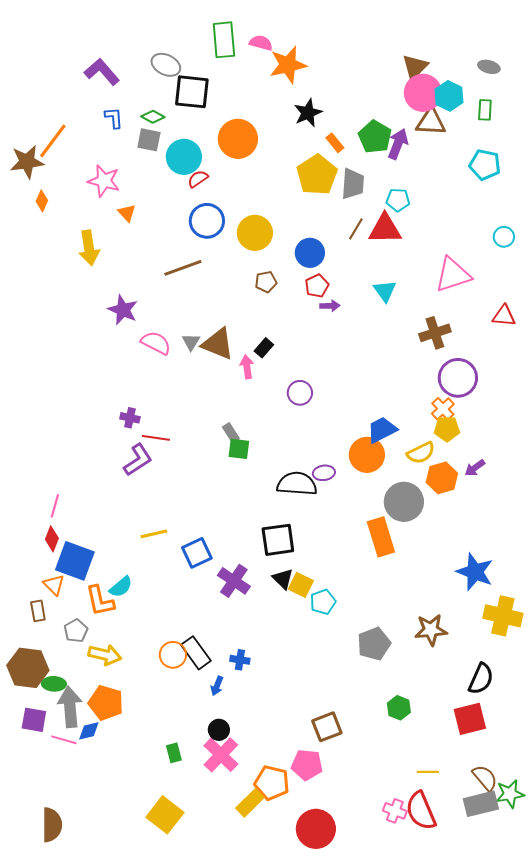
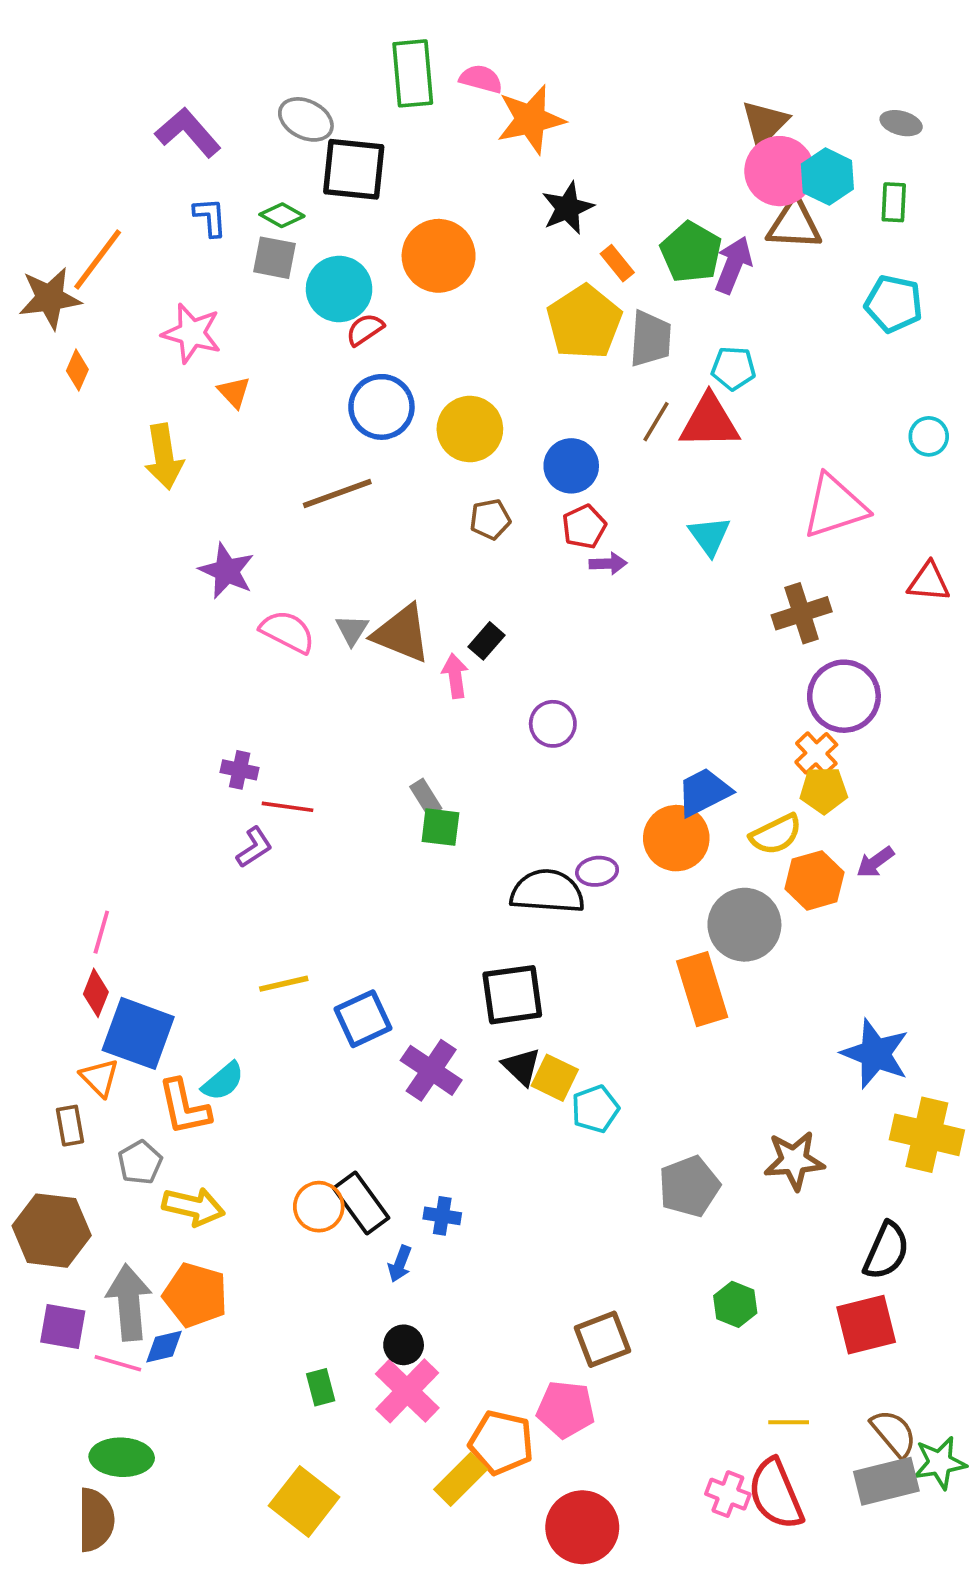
purple L-shape: (138, 460) -> (254, 847), size x0.7
green ellipse: (54, 684) -> (122, 1457), moved, size x1.4

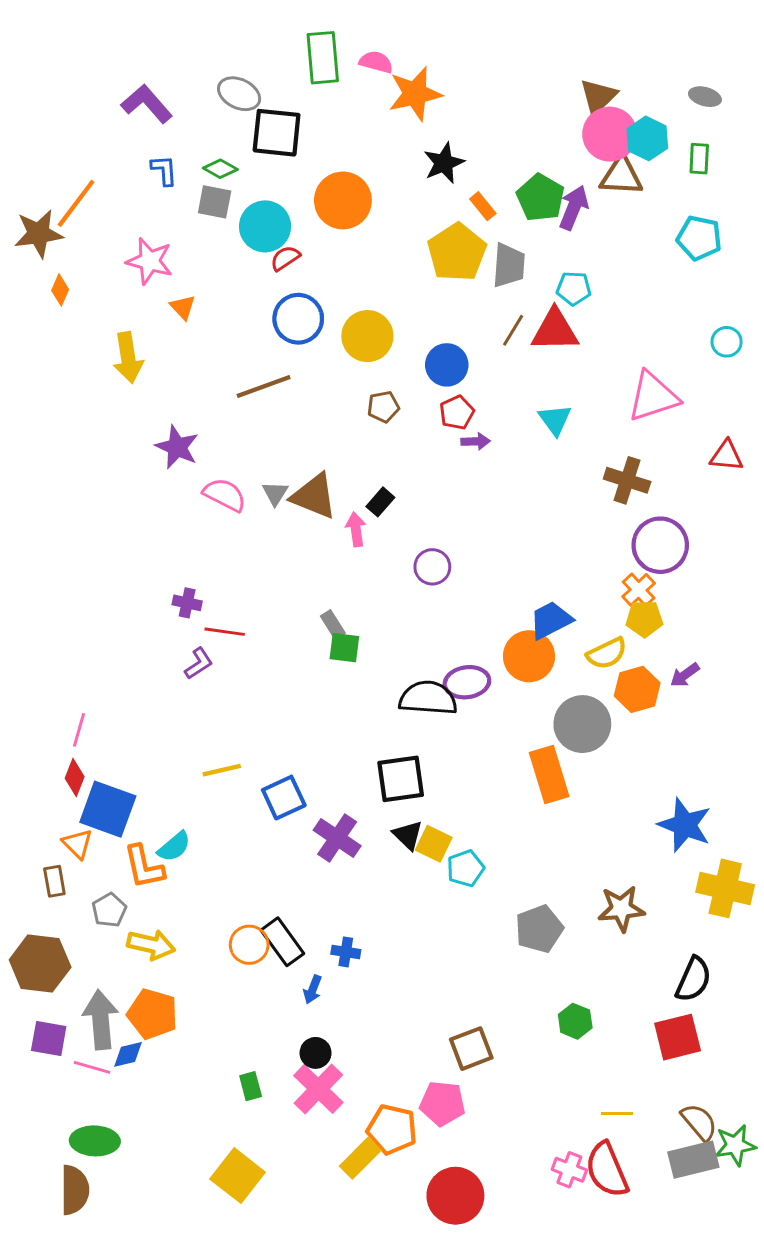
brown cross: (802, 613) -> (627, 480), turned 36
purple ellipse: (597, 871) -> (467, 682), size x1.4

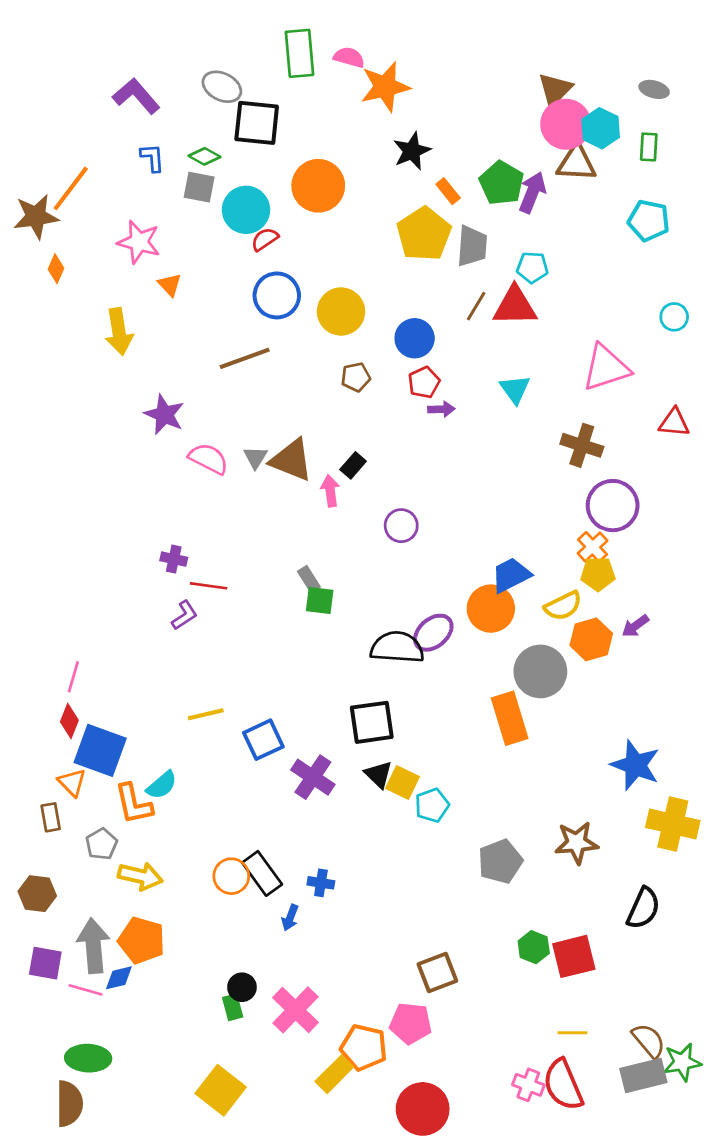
purple ellipse: (467, 682) -> (433, 633), turned -33
brown hexagon: (40, 963) -> (37, 894), size x0.7
red square: (678, 1037) -> (574, 956), moved
black circle: (316, 1053) -> (242, 987), moved

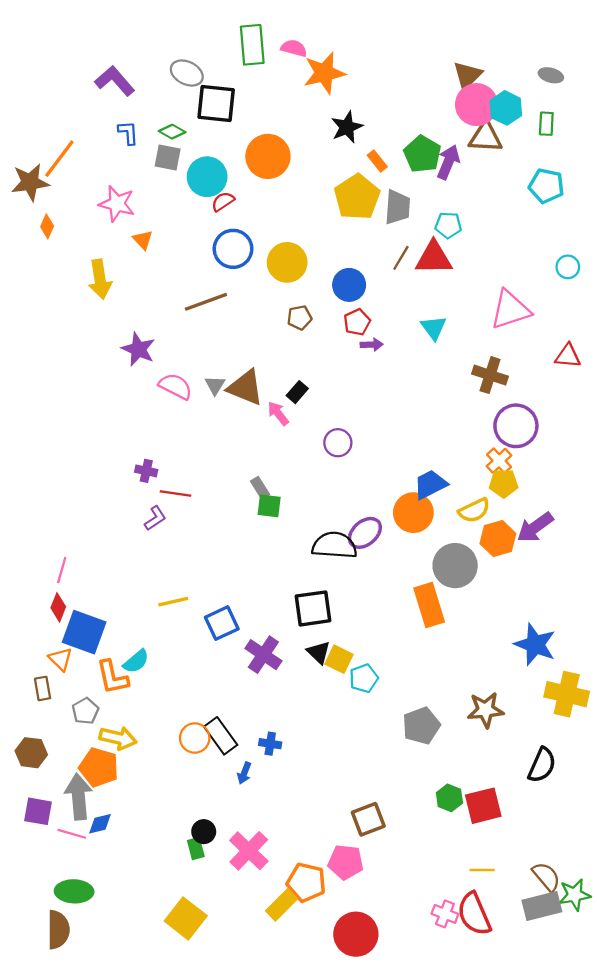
pink arrow: (330, 491) -> (278, 413), turned -30
purple arrow: (635, 626) -> (535, 527), size x1.6
orange pentagon: (142, 940) -> (99, 767), moved

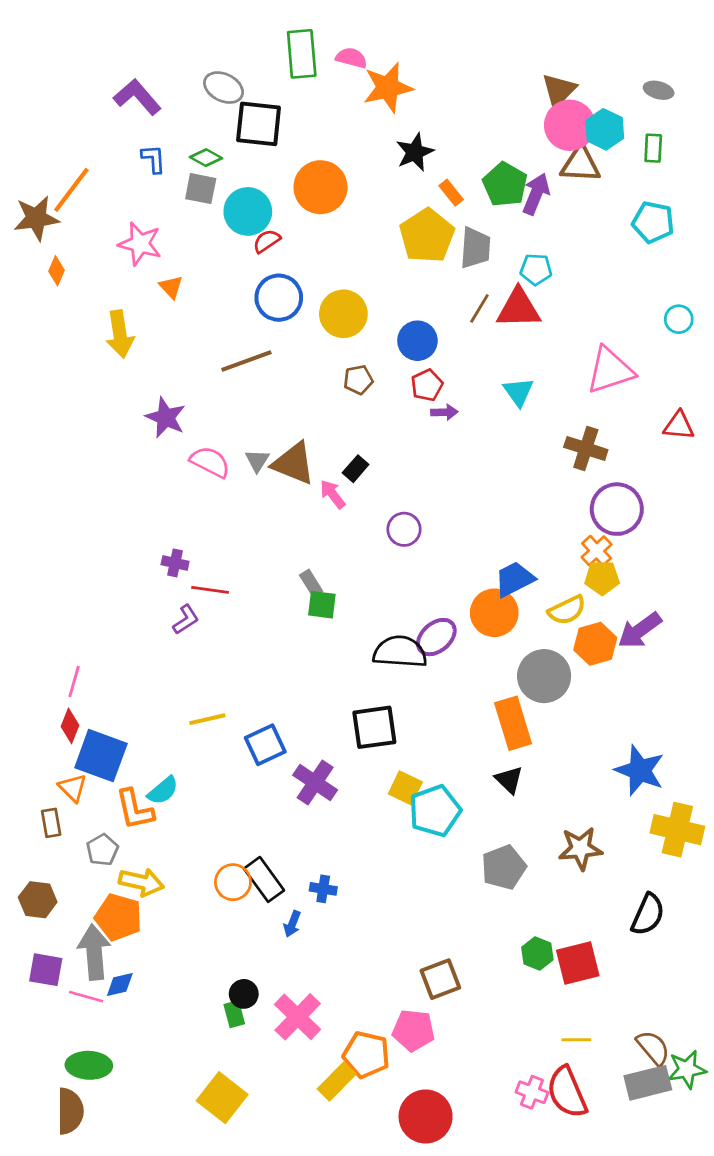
black triangle: (319, 652) -> (509, 780), moved
cyan pentagon: (364, 678) -> (435, 811), size x1.5

